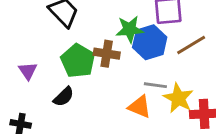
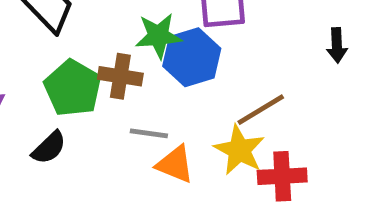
brown line: (191, 45) -> (261, 110), moved
gray line: (155, 85) -> (149, 133), moved

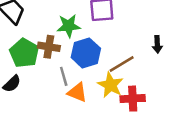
black arrow: (337, 45) -> (157, 44), moved
blue hexagon: (192, 57) -> (86, 53), moved
gray line: (149, 133) -> (64, 76), turned 66

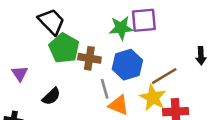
green star: (69, 26) -> (121, 28), moved
green pentagon: (24, 53) -> (64, 48), moved

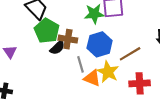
black semicircle: (51, 96) -> (57, 48), moved
yellow star: (153, 98) -> (108, 72), moved

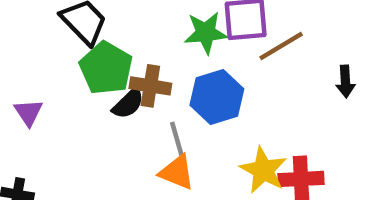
brown line: (130, 54) -> (281, 46), moved
yellow star: (108, 72) -> (263, 170), moved
orange triangle: (92, 78) -> (177, 172), moved

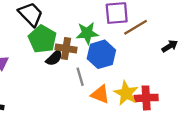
green star: (206, 33) -> (87, 33), moved
black arrow: (345, 81) -> (170, 46), turned -119
orange triangle: (177, 172) -> (100, 94), moved

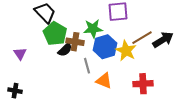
brown line: (136, 27) -> (142, 38), moved
black arrow: (170, 46) -> (163, 40), size x1.5
yellow star: (126, 93) -> (126, 51), moved

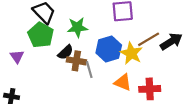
green star: (93, 29) -> (77, 27), moved
green pentagon: (55, 34) -> (41, 35), moved
brown cross: (75, 42) -> (76, 61), moved
orange triangle: (104, 81) -> (123, 82), moved

